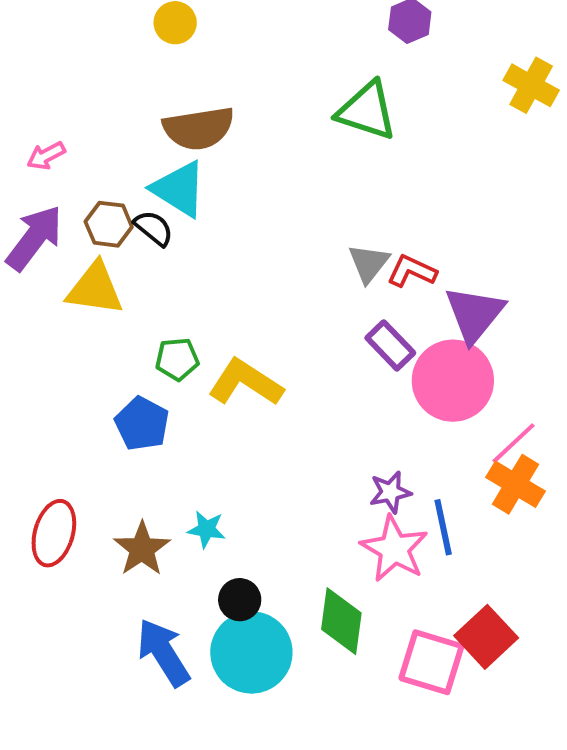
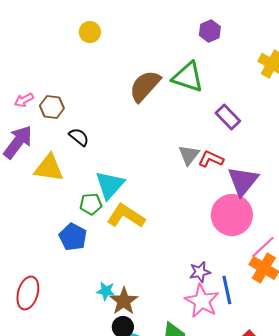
brown semicircle: (199, 128) -> (145, 86), moved, turned 141
cyan triangle: (179, 189) -> (110, 185), moved, turned 40
brown hexagon: (109, 224) -> (52, 107), moved
purple rectangle: (390, 345) -> (228, 117), moved
brown star: (142, 549) -> (124, 301), moved

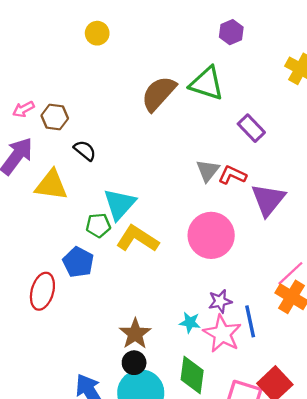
pink circle: (232, 215) -> (211, 235), moved
cyan star: (106, 291) -> (190, 322), moved
red ellipse: (28, 293) -> (42, 291), moved

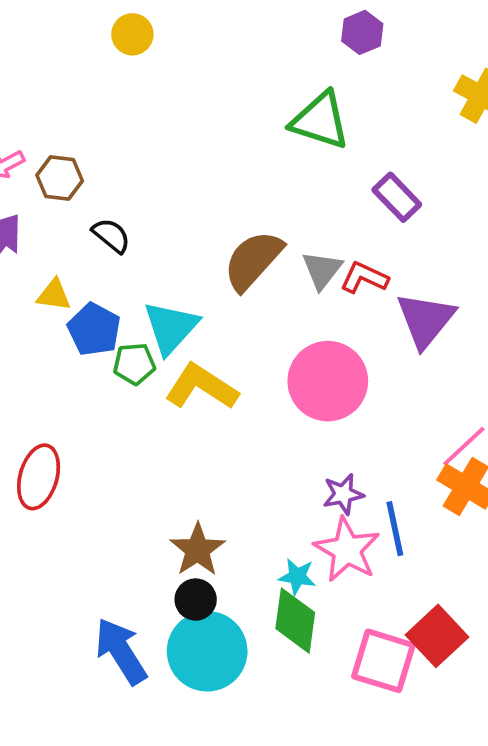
brown semicircle: (159, 94) -> (253, 260), moved
yellow triangle: (51, 185) -> (54, 295), size x0.6
blue pentagon: (78, 262) -> (94, 329), moved
cyan star: (190, 322) -> (297, 577), moved

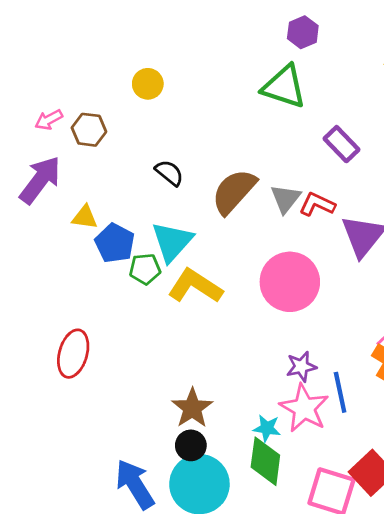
purple hexagon: (362, 32) -> (303, 32), moved
yellow circle: (132, 34) -> (148, 84), moved
black semicircle: (111, 236) -> (169, 173), moved

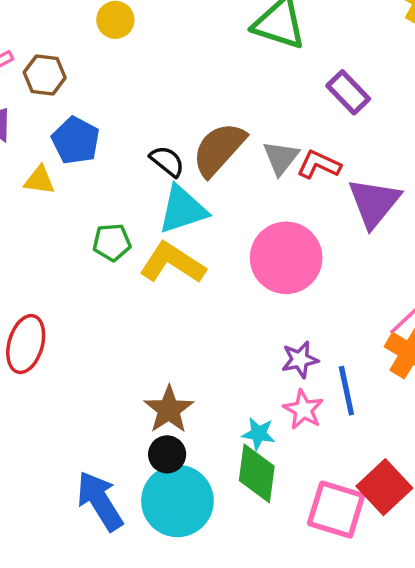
black semicircle: (169, 173) -> (167, 161), moved
cyan triangle: (172, 242) -> (183, 210), moved, turned 30
blue pentagon: (115, 243) -> (76, 141), moved
pink star: (304, 408) -> (303, 410), size x0.7

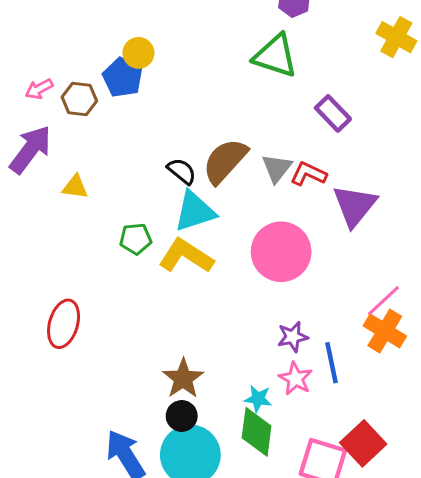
blue pentagon: (76, 141) -> (123, 77), moved

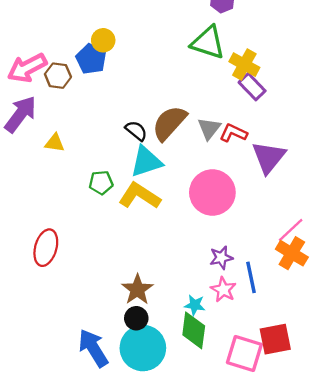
yellow cross: (396, 37) -> (244, 65), moved
pink arrow: (39, 89) -> (27, 68), size x1.8
red square: (363, 443) -> (275, 339), turned 32

